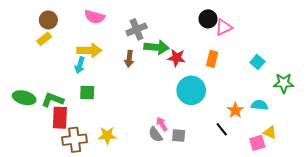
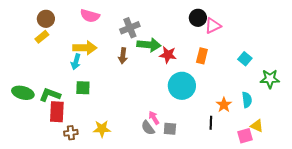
cyan semicircle: (259, 105) -> (247, 100), turned 77
black line: (222, 129) -> (211, 123), turned 40
brown cross: (75, 140) -> (71, 133), size x0.6

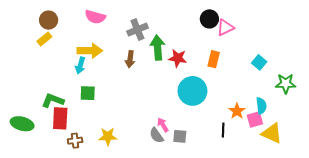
green arrow: (149, 45) -> (158, 48), turned -100
green ellipse: (23, 93) -> (22, 124), moved
yellow triangle: (257, 126) -> (272, 133), size x1.5
pink square: (245, 136) -> (255, 120), moved

